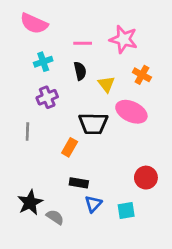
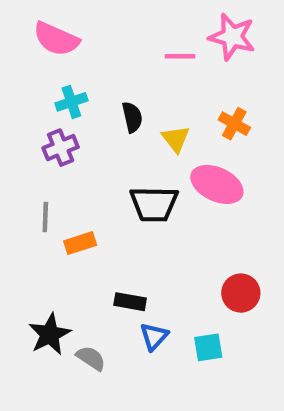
pink star: (124, 39) -> (232, 37), moved
pink line: (83, 43) -> (180, 56), moved
purple cross: (47, 97) -> (61, 148), moved
orange rectangle: (70, 147) -> (80, 243), moved, turned 42

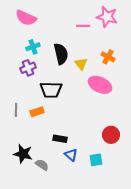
black semicircle: (132, 117) -> (61, 54), size x1.5
black trapezoid: (154, 204) -> (51, 90), moved
gray line: (45, 217) -> (16, 110), moved
black star: (50, 334) -> (23, 154), turned -30
blue triangle: (154, 336) -> (71, 155), turned -32

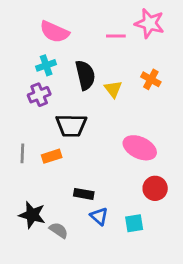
pink semicircle: (26, 18) -> (54, 32), moved
pink ellipse: (100, 85) -> (140, 148), moved

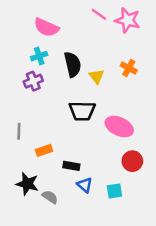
pink line: (116, 36) -> (99, 14), moved, turned 35
black trapezoid: (71, 125) -> (82, 111), moved
orange rectangle: (52, 156) -> (44, 150), moved

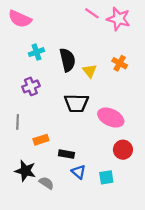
pink semicircle: (46, 27) -> (20, 19), moved
purple cross: (33, 81) -> (31, 86), moved

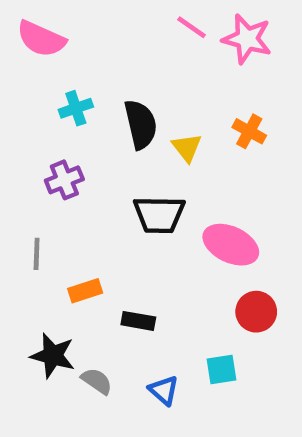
blue triangle: (79, 172) -> (164, 390), moved

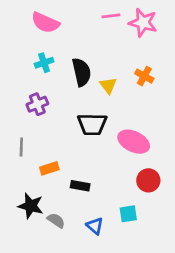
pink line: (191, 27) -> (111, 16), turned -42
pink semicircle: (41, 39) -> (45, 23), moved

